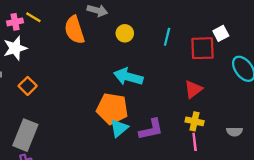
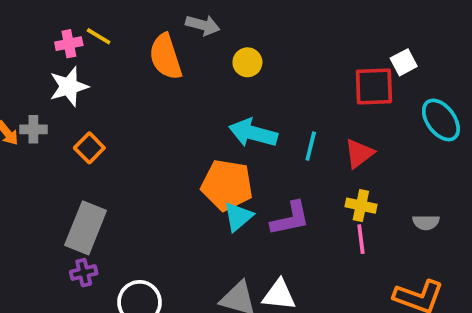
cyan line: (167, 37) -> (311, 146), moved

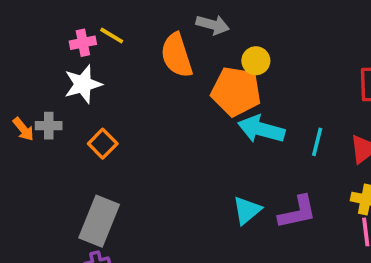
orange pentagon: (227, 185) -> (236, 91), moved

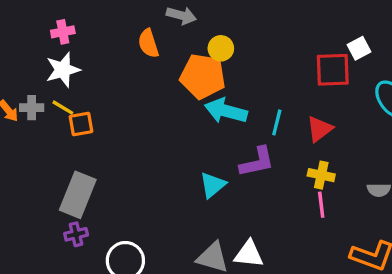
yellow line: (112, 36) -> (63, 108), moved
orange semicircle: (177, 55) -> (148, 43), size x0.7
orange square: (103, 144) -> (81, 124), turned 35
purple L-shape: (297, 212) -> (257, 162), moved

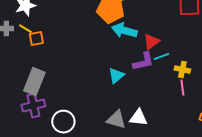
cyan line: (277, 122) -> (161, 57), moved, turned 56
red triangle: (320, 129) -> (151, 42), moved
purple cross: (76, 234) -> (33, 106), size x1.6

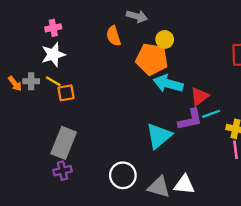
cyan triangle: (116, 76) -> (159, 136), size x1.4
purple cross: (33, 106) -> (63, 171), size x0.7
white circle: (63, 122) -> (123, 175), moved

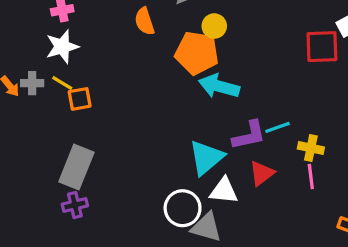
red triangle: (200, 96) -> (262, 173), moved
white circle: (123, 175) -> (183, 208), moved
white triangle: (184, 185) -> (224, 191), moved

